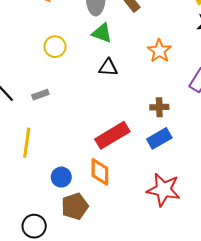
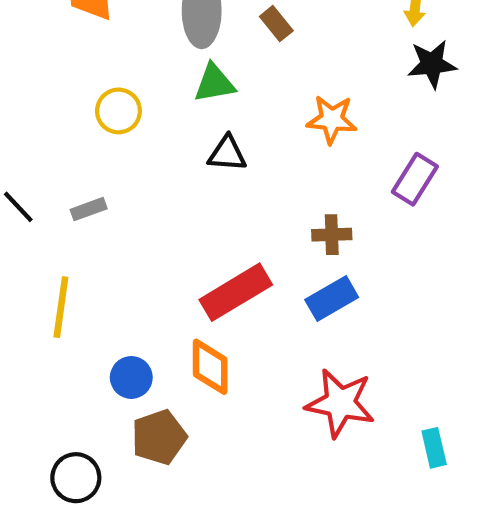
green triangle: (102, 33) -> (214, 83), turned -30
orange star: (159, 51) -> (332, 119), turned -30

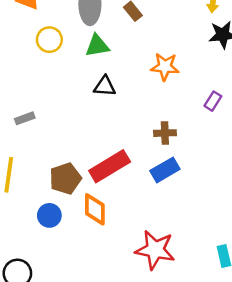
yellow circle: (118, 111) -> (49, 40), moved
purple rectangle: (415, 179) -> (213, 101), size x0.7
red star: (340, 403) -> (155, 250), moved
brown pentagon: (159, 437) -> (65, 179), moved

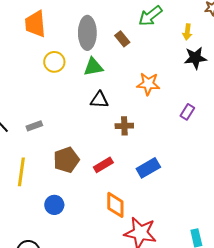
brown cross: (165, 133) -> (124, 126), moved
red rectangle: (110, 166) -> (103, 165), size x0.6
brown pentagon: (65, 179) -> (66, 160), moved
orange diamond: (95, 209) -> (115, 205), moved

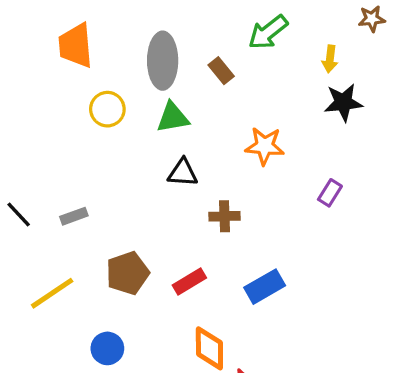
yellow line: (21, 172) -> (52, 293), turned 48

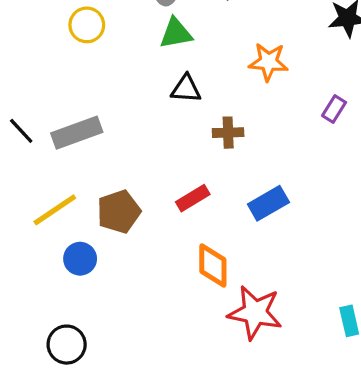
yellow circle: (107, 109) -> (87, 25), moved
gray rectangle: (74, 216) -> (77, 133), size x1.8
brown pentagon: (127, 273) -> (119, 212), moved
blue circle: (107, 348) -> (80, 259), moved

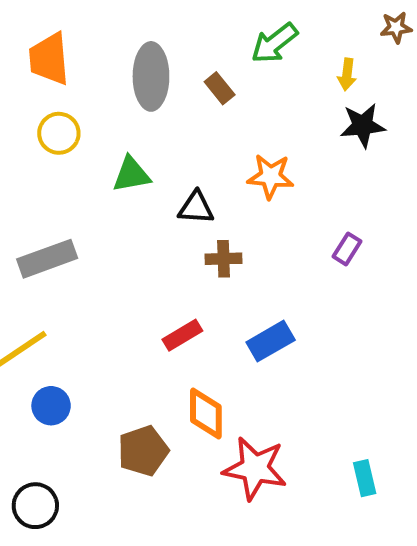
green triangle: (176, 33) -> (131, 174), moved
black triangle: (186, 89) -> (196, 208), moved
purple rectangle: (334, 109) -> (347, 249), moved
brown pentagon: (119, 212) -> (143, 451), moved

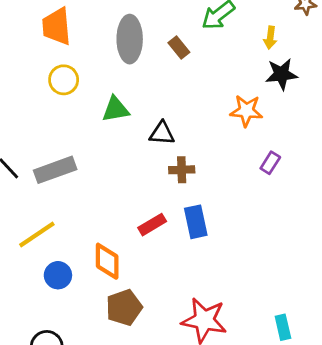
orange star: (271, 176) -> (246, 111), moved
blue rectangle: (271, 341) -> (196, 222), moved, turned -72
orange diamond: (206, 414) -> (107, 261), moved

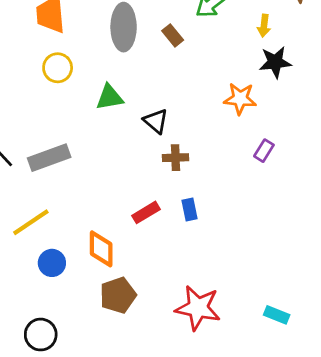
black triangle: (162, 133) -> (156, 121), turned 36
blue rectangle: (196, 222) -> (190, 210), size x0.7
cyan rectangle: (283, 327) -> (277, 315), turned -55

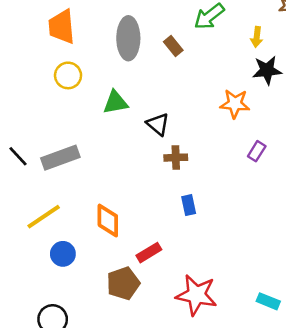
red rectangle: (146, 212) -> (149, 253), moved
orange diamond: (101, 249) -> (108, 220), moved

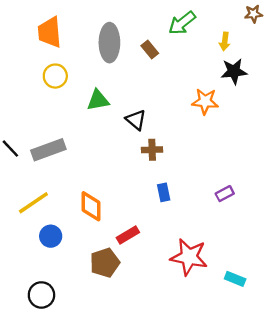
purple rectangle: (257, 151) -> (225, 194), moved, turned 30
red star: (196, 295) -> (189, 257), moved

